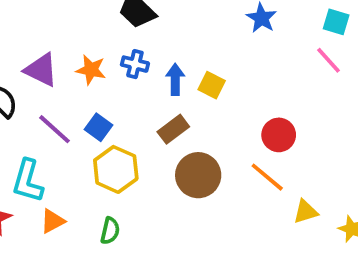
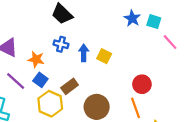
cyan square: (336, 22) -> (154, 22), moved
orange star: (91, 70) -> (36, 59), moved
brown rectangle: (173, 129) -> (70, 86), moved
orange line: (267, 177) -> (135, 108), turned 30

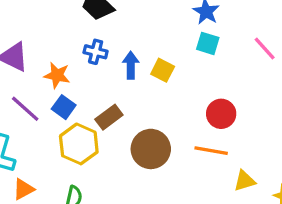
cyan square: (154, 22) -> (208, 43), moved
orange line: (135, 108) -> (211, 151), turned -60

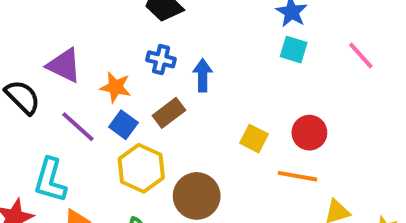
yellow square: (163, 70) -> (254, 139), moved
brown rectangle: (109, 117) -> (169, 113), moved
brown circle: (151, 149) -> (197, 196), moved

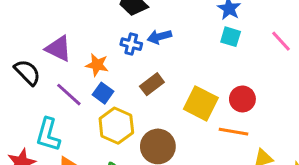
blue arrow: (203, 75) -> (159, 37), moved, turned -105
brown rectangle: (169, 113) -> (152, 84), moved
yellow square: (254, 139) -> (201, 103), size x1.6

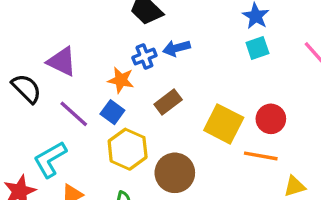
cyan square: (231, 37) -> (257, 48), turned -36
blue cross: (131, 44) -> (144, 56), turned -36
orange star: (97, 65) -> (121, 80), moved
cyan L-shape: (48, 135) -> (50, 159), turned 44

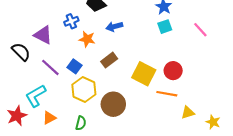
blue cross: (144, 56) -> (71, 21), moved
orange star: (121, 80) -> (87, 39), moved

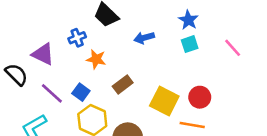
blue arrow: (114, 27) -> (144, 38), moved

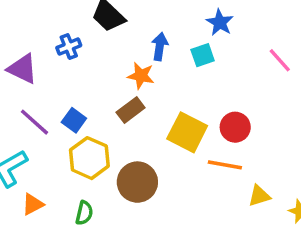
blue arrow: (144, 38) -> (160, 47), turned 114
cyan square: (190, 44) -> (203, 55), moved
orange star: (96, 59) -> (141, 76), moved

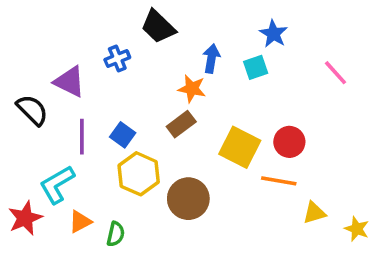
purple line: (34, 122) -> (82, 137), turned 48
green semicircle: (84, 213) -> (116, 234), moved

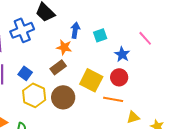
blue star: (273, 34) -> (122, 54), moved
blue cross: (117, 59) -> (22, 30), size x1.6
brown circle: (188, 199) -> (63, 97), moved

